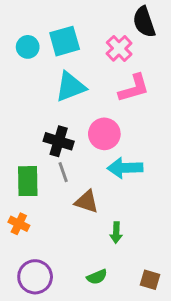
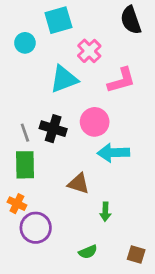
cyan square: (65, 41) -> (58, 20), moved
pink cross: (119, 48) -> (89, 51), moved
gray line: (63, 172) -> (25, 133), moved
purple circle: (35, 277) -> (36, 228), moved

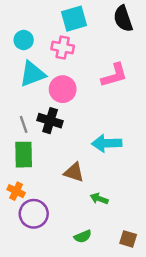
cyan square: (58, 20) -> (74, 19), moved
pink cross: (89, 51) -> (63, 48), moved, turned -35
cyan triangle: (64, 79) -> (32, 74), moved
pink circle: (95, 122) -> (63, 89), moved
green arrow: (105, 212) -> (99, 199), turned 108

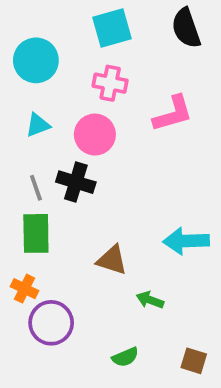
cyan circle: (24, 40) -> (36, 60), size x1.5
pink cross: (63, 48) -> (110, 83), moved
cyan triangle: (32, 74) -> (38, 125), moved, size x0.6
cyan arrow: (107, 143) -> (186, 241), moved

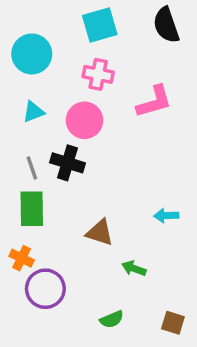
cyan arrow: (186, 241) -> (166, 216), size x0.6

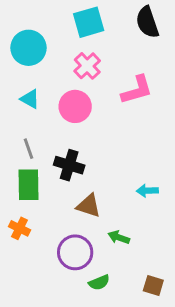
pink cross: (98, 74) -> (87, 66), turned 36
cyan triangle: (33, 112) -> (30, 99), turned 50
black cross: (68, 163) -> (69, 165), moved
purple circle: (45, 289) -> (75, 252), moved

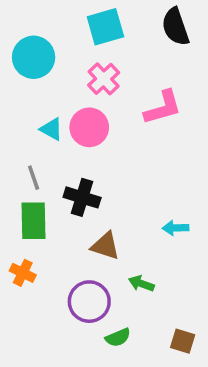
cyan triangle: (30, 99) -> (52, 129), moved

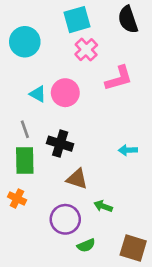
pink cross: (104, 79) -> (86, 50), moved
cyan arrow: (175, 228) -> (128, 150), moved
brown square: (183, 341) -> (133, 248), size x1.5

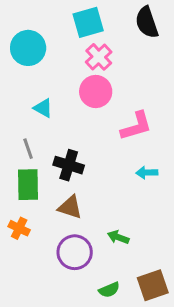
pink L-shape: (119, 78) -> (136, 126), moved
pink circle: (65, 93) -> (96, 92), moved
brown triangle: (77, 179) -> (70, 207), moved
green semicircle: (86, 245) -> (109, 290), moved
brown square: (133, 248) -> (153, 285), turned -36

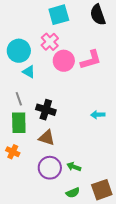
cyan circle: (28, 48) -> (19, 51), moved
pink cross: (99, 57) -> (50, 42), moved
pink L-shape: (136, 126) -> (91, 60), moved
green arrow: (118, 237) -> (74, 167), moved

